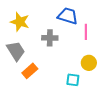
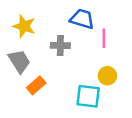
cyan square: (73, 80) -> (88, 96), size x1.5

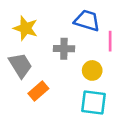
yellow circle: (107, 76) -> (92, 70), moved

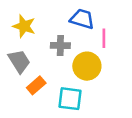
yellow circle: (92, 70) -> (87, 66), size x1.5
cyan square: (93, 103) -> (70, 99), moved

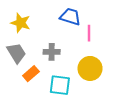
gray cross: (60, 46) -> (52, 52), moved
yellow circle: (87, 66) -> (90, 68), moved

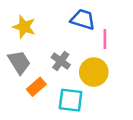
gray cross: (52, 52) -> (61, 61), turned 35
yellow circle: (90, 68) -> (94, 72), moved

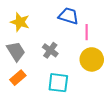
yellow circle: (94, 72) -> (92, 59), moved
orange rectangle: (36, 87) -> (18, 78), moved

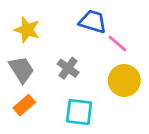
pink line: (87, 32) -> (117, 43), turned -49

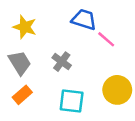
yellow circle: (124, 80) -> (117, 90), moved

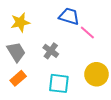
yellow star: (25, 27) -> (20, 22), turned -30

